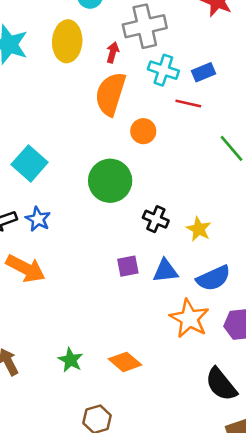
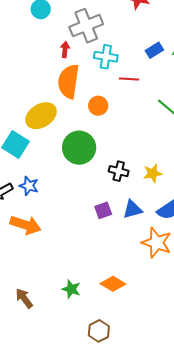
yellow ellipse: (67, 41) -> (41, 116), moved, turned 64
blue rectangle: (204, 72) -> (154, 50), moved
yellow star: (199, 229) -> (153, 173), turned -30

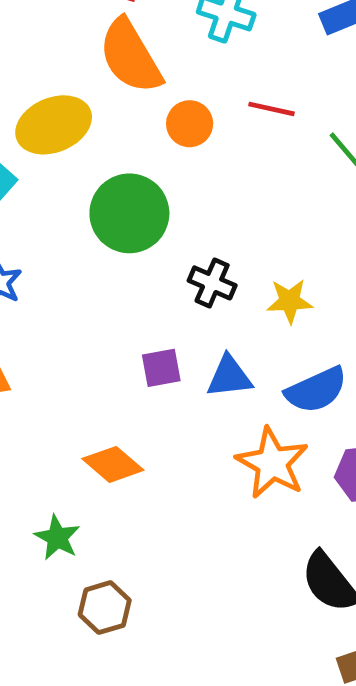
red line: (129, 79) -> (272, 109), moved
orange semicircle: (69, 81) -> (130, 56), turned -48
orange diamond: (113, 284) -> (113, 464), moved
brown hexagon: (99, 331) -> (105, 608), moved

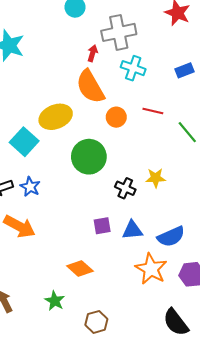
yellow star: (290, 301) -> (156, 178), moved
brown hexagon: (105, 608) -> (96, 322), moved

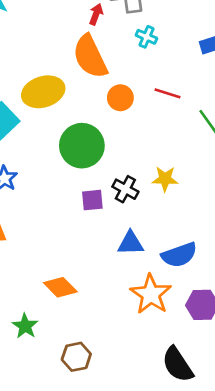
cyan cross: (133, 68) -> (146, 37), size x0.7
purple square: (102, 226) -> (92, 200), moved

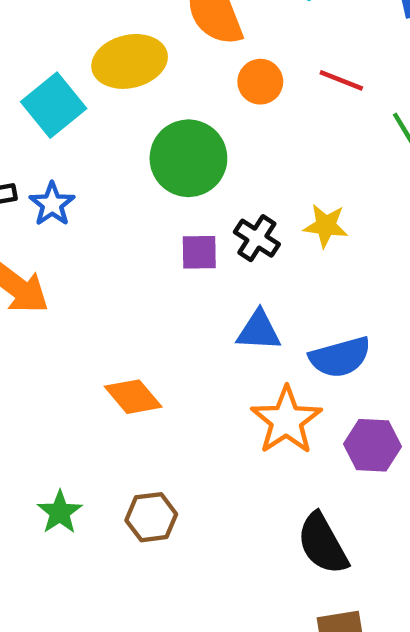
green star: (25, 326) -> (60, 512), moved

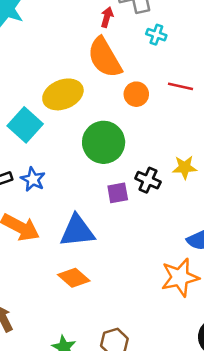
blue triangle: (259, 331) -> (77, 231), moved, size x1.4
orange diamond: (133, 397) -> (74, 278), moved
orange star: (286, 420) -> (180, 277), turned 30

